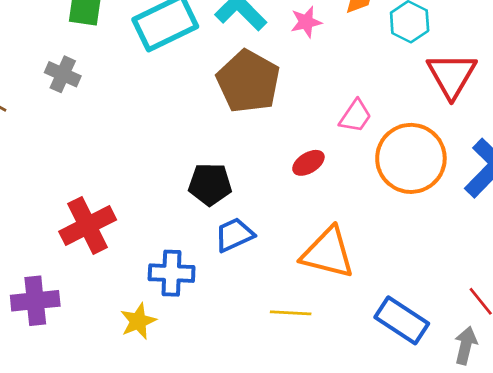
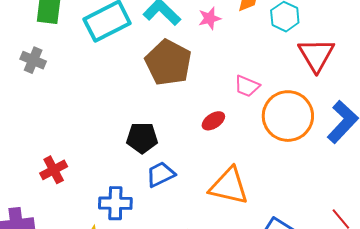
pink trapezoid: (355, 116) -> (247, 86), turned 80
red cross: (88, 226) -> (54, 170), size x0.7

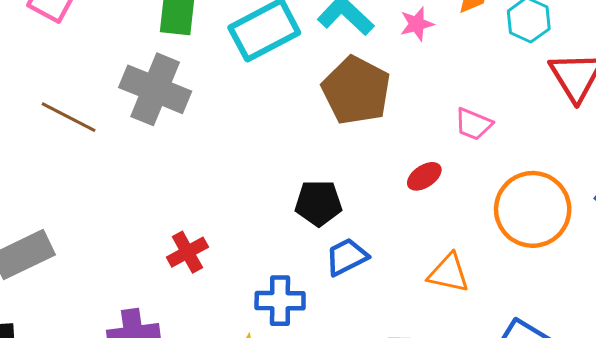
gray cross: (33, 60) -> (155, 89), size x1.8
orange circle: (288, 116) -> (533, 209), moved
orange triangle: (229, 186) -> (449, 273), size x0.7

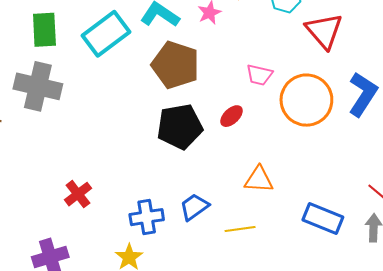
black pentagon: (318, 203) -> (180, 127), moved, size x1.4
orange circle: (533, 209) -> (306, 100), moved
blue trapezoid: (347, 257) -> (194, 207), moved

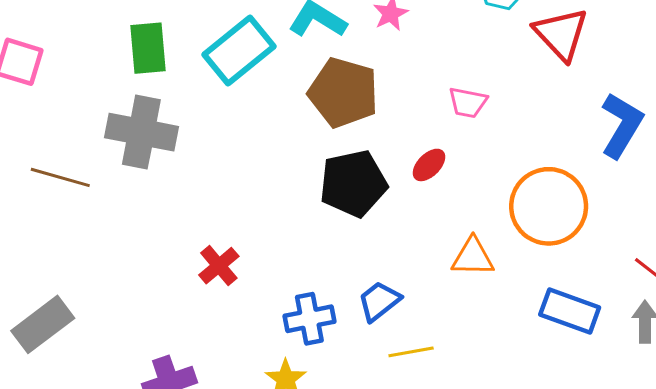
orange circle: (306, 100) -> (549, 206), moved
red cross: (78, 194) -> (219, 266), moved
yellow line: (240, 229) -> (411, 352), moved

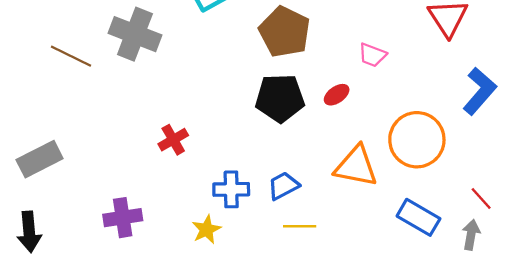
orange triangle: (473, 257) -> (356, 166), size x1.4

